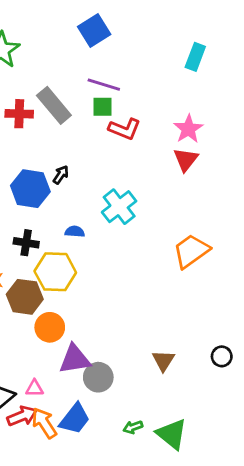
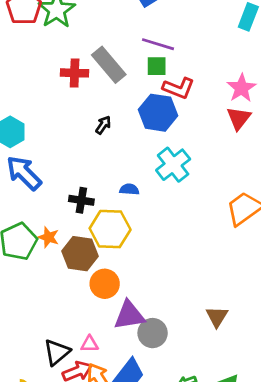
black arrow: (61, 175) -> (103, 125), moved
blue hexagon: (30, 189) -> (158, 113), moved

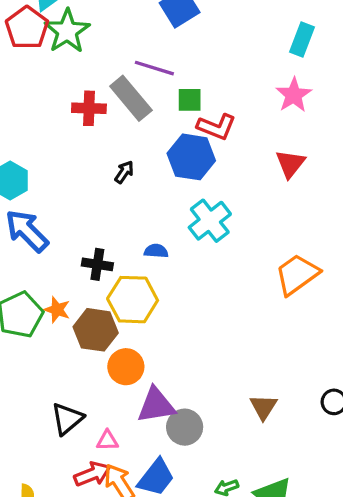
purple line: (158, 44) -> (154, 68), moved
pink star: (242, 88) -> (294, 95), moved
black triangle: (57, 352) -> (67, 419), moved

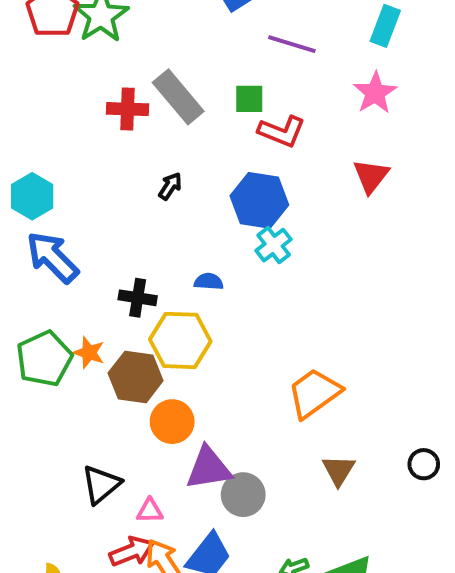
purple line: (154, 68) -> (292, 44), moved
blue hexagon: (191, 157) -> (259, 200), moved
cyan cross: (210, 221) -> (274, 245), size x0.7
orange trapezoid: (297, 274) -> (314, 393), moved

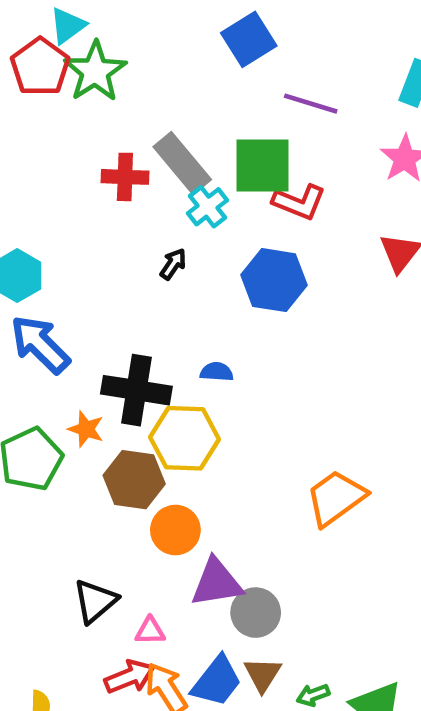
green square: (249, 99) -> (263, 165), size x1.8
cyan cross: (274, 245) -> (207, 207), moved
black cross: (138, 298) -> (136, 390), size x1.6
orange star: (89, 353) -> (86, 429), moved
brown triangle: (339, 470) -> (263, 674), moved

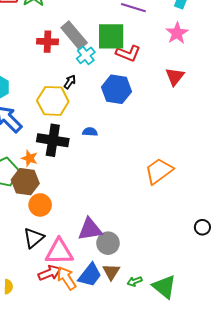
yellow hexagon: (185, 438) -> (53, 101), moved
brown hexagon: (134, 480) -> (25, 182), moved
orange trapezoid: (336, 498) -> (159, 171), moved
orange circle: (175, 530) -> (40, 205), moved
pink triangle: (150, 631) -> (59, 252), size x2.0

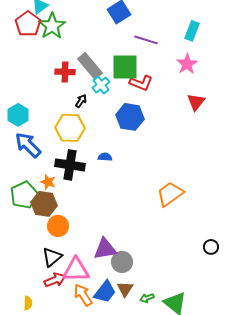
red triangle: (175, 77) -> (196, 102), moved
black arrow: (70, 82) -> (81, 101), moved
red arrow: (50, 273) -> (55, 280), moved

